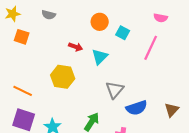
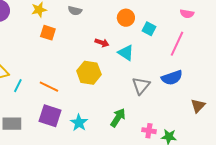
cyan triangle: (100, 57) -> (126, 53), turned -42
blue semicircle: (137, 108) -> (172, 78), moved

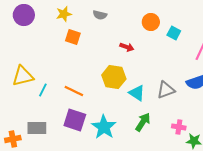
cyan triangle: (126, 53) -> (137, 93), moved
gray triangle: (141, 86) -> (166, 90), turned 30
cyan star: (79, 123) -> (104, 127), size x1.4
pink cross: (149, 131) -> (179, 127), moved

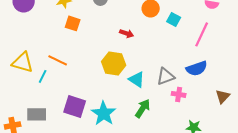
yellow triangle: (23, 76) -> (23, 62), turned 30
orange line: (74, 91) -> (58, 60), moved
pink cross: (179, 127) -> (179, 94), moved

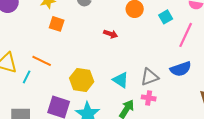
cyan square: (174, 19) -> (166, 17), moved, turned 32
yellow hexagon: (114, 63) -> (82, 80), moved
pink cross: (179, 94) -> (149, 98), moved

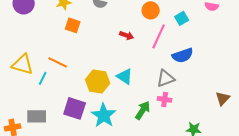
pink line: (186, 35) -> (159, 36), moved
blue semicircle: (181, 69) -> (183, 55), moved
cyan triangle: (121, 80) -> (125, 76), moved

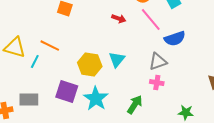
pink line: (159, 36) -> (151, 20), turned -65
cyan triangle: (125, 76) -> (117, 60), turned 36
green arrow: (143, 110) -> (135, 105), moved

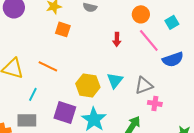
red arrow: (119, 19) -> (117, 39), turned 72
cyan line: (35, 62) -> (33, 94), moved
gray triangle: (158, 62) -> (144, 85), moved

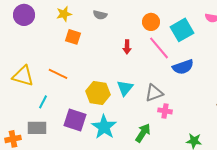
cyan square: (172, 22) -> (182, 30), size x1.6

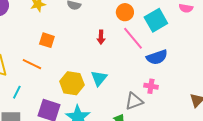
orange square: (73, 37) -> (47, 40), moved
gray triangle: (154, 93) -> (134, 101), moved
pink cross: (165, 111) -> (151, 86), moved

